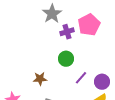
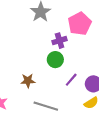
purple cross: (67, 32) -> (60, 41), moved

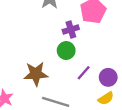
brown star: (28, 81) -> (36, 74), size x1.5

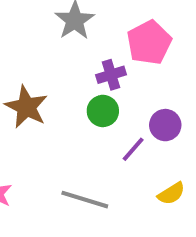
brown star: (36, 74) -> (26, 107), moved, turned 30
purple circle: (108, 77) -> (165, 125), moved

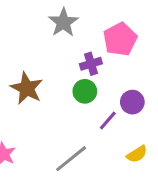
gray line: (85, 200) -> (71, 159), turned -56

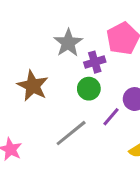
gray star: (63, 22) -> (68, 43), moved
gray line: (71, 159) -> (71, 133), moved

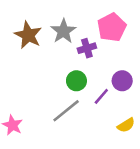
brown star: (33, 86) -> (28, 35), moved
green circle: (89, 89) -> (76, 81), moved

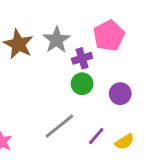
green circle: (76, 81) -> (82, 84), moved
purple line: (101, 96) -> (96, 136), moved

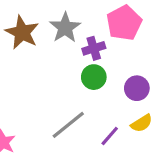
yellow semicircle: (124, 142) -> (142, 123), moved

